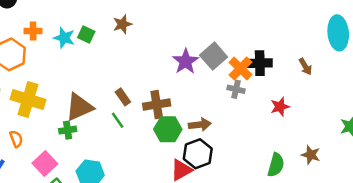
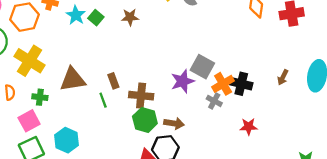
gray square: (214, 56) -> (202, 67), turned -35
purple star: (186, 61) -> (183, 81), moved
brown arrow: (305, 67) -> (283, 77), moved, turned 42
green cross: (68, 130) -> (40, 97), moved

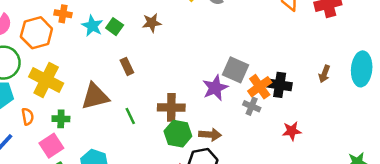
brown rectangle: (113, 81) -> (127, 66), moved

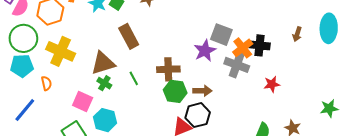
brown rectangle: (127, 66) -> (129, 36), size x1.6
gray cross: (252, 106) -> (237, 65), size x1.6
green cross: (61, 119) -> (104, 83), moved, turned 32
pink square: (51, 146) -> (83, 102), moved, turned -30

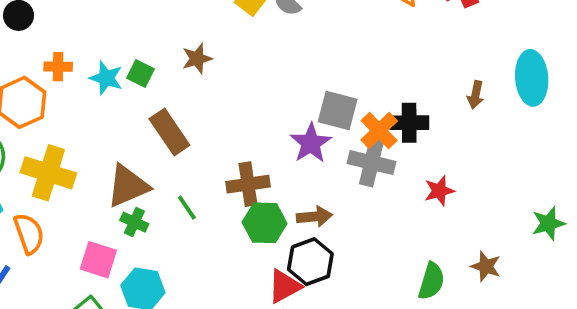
orange semicircle: (46, 83) -> (29, 234), size x1.5

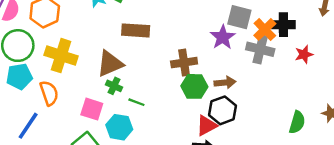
brown rectangle: (169, 132) -> (136, 30), turned -52
red star: (439, 191) -> (304, 54), moved
green line: (187, 208) -> (136, 102), moved, turned -35

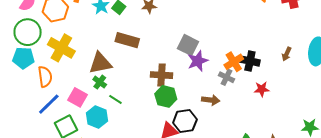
gray square: (239, 17) -> (188, 45), moved
gray cross: (260, 49) -> (227, 77), size x0.7
brown arrow: (225, 82) -> (211, 100), moved
blue line: (28, 126) -> (49, 104), moved

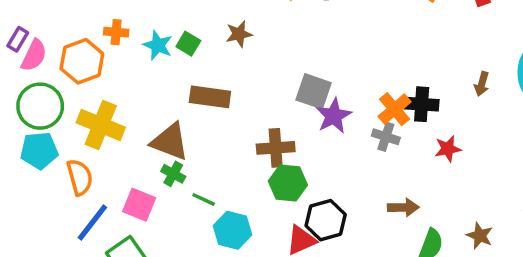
brown triangle: (100, 63) -> (170, 142), turned 40
brown arrow: (211, 100) -> (403, 207), moved
cyan hexagon: (97, 117) -> (232, 230), moved

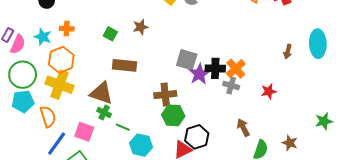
cyan star: (158, 45) -> (43, 37), moved
orange hexagon: (82, 61) -> (61, 60), moved
black cross: (422, 104) -> (215, 68), moved
brown arrow: (403, 207) -> (243, 128), turned -114

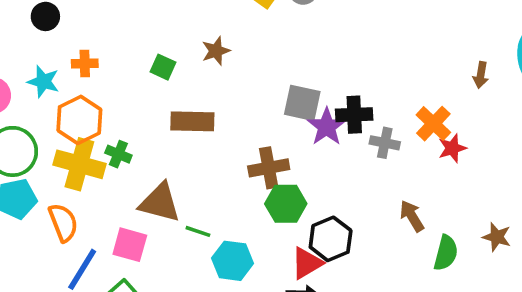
orange cross: (236, 69) -> (433, 124), moved
brown triangle: (101, 93) -> (160, 203), moved
green cross: (104, 112) -> (118, 154), moved

